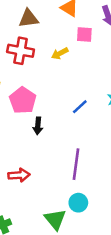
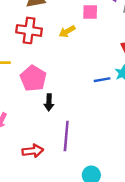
blue line: (80, 107) -> (102, 80), moved, turned 35
purple line: (76, 164) -> (66, 136), moved

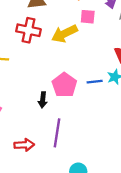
yellow arrow: (67, 31) -> (64, 34), size x1.6
pink pentagon: (33, 78) -> (64, 85), moved

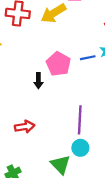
purple line: (57, 133) -> (80, 120), moved

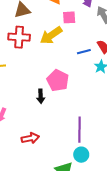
blue line: (88, 58) -> (84, 52), moved

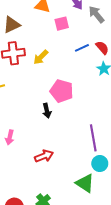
yellow arrow: (51, 35) -> (41, 57), moved, size x0.7
blue line: (84, 52) -> (82, 48), moved

